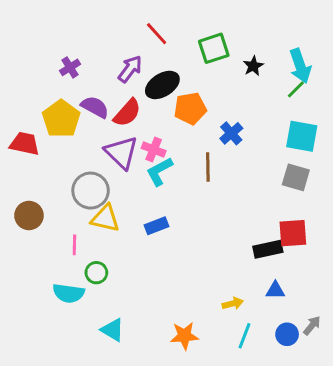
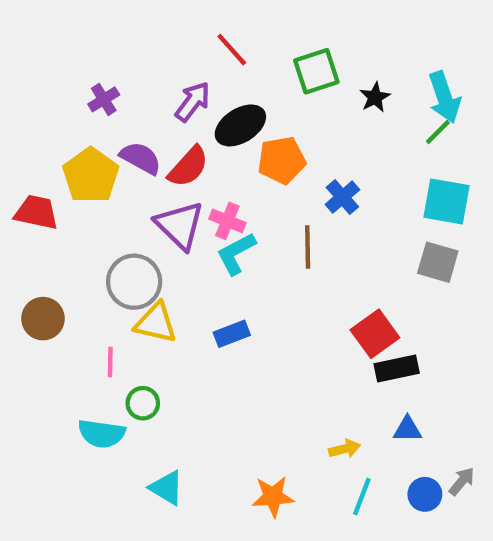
red square: (293, 233) -> (375, 334), moved, turned -32

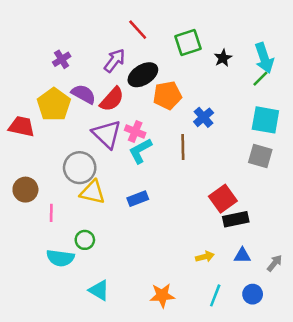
pink line: (110, 362) -> (51, 213), moved
yellow arrow: (345, 449) -> (205, 257), moved
gray arrow: (462, 481) -> (275, 263), moved

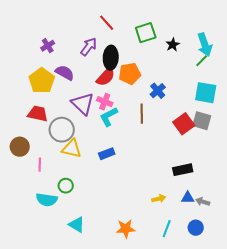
black ellipse: (143, 75) -> (111, 58), turned -55
red semicircle: (112, 99) -> (106, 77), moved
red trapezoid: (22, 126) -> (38, 114), moved
red square: (223, 199) -> (184, 124), moved
gray arrow: (275, 263) -> (203, 202), moved, turned -112

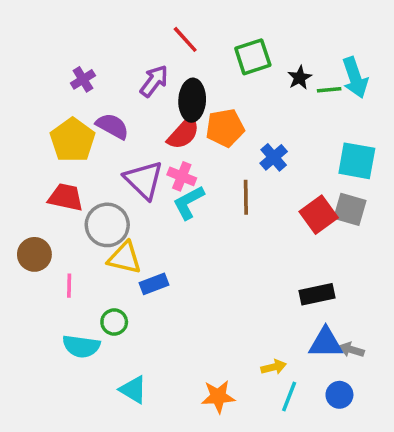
green line: (202, 61) -> (329, 90), moved, turned 40
blue rectangle: (107, 154) -> (154, 284), moved
blue triangle: (188, 198) -> (326, 343), size x1.5
yellow arrow: (159, 199) -> (274, 367), moved

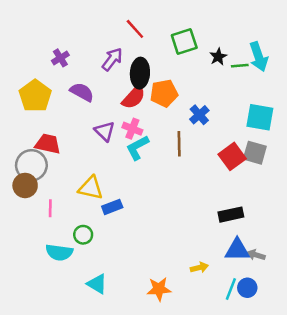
yellow pentagon: (73, 140) -> (35, 96), moved
purple triangle: (144, 180) -> (105, 131), size x0.7
gray circle: (107, 225) -> (31, 165), moved
cyan line: (289, 397) -> (231, 289), moved

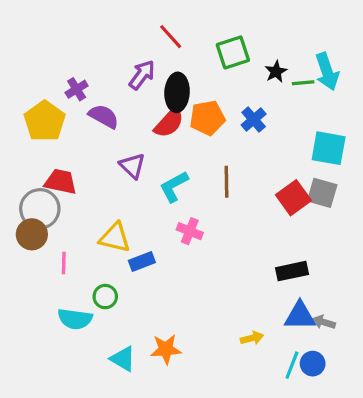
purple cross: (60, 58) -> (77, 89), moved
blue cross: (199, 115) -> (254, 119), moved
pink cross: (132, 129) -> (190, 231), moved
orange star: (159, 289) -> (166, 349), moved

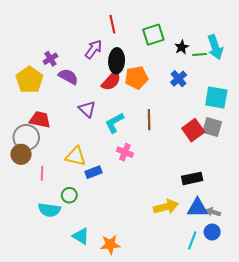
red line: (171, 37) -> (112, 24), turned 30
blue cross: (254, 119) -> (179, 79), moved
yellow arrow: (252, 338) -> (166, 207), moved, size x1.6
orange star: (166, 349) -> (110, 245), moved
blue circle: (313, 364) -> (212, 232), moved

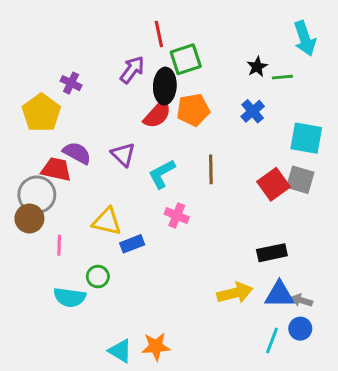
green square: (153, 35) -> (186, 59), moved
cyan arrow: (215, 47) -> (305, 38), moved
purple cross: (50, 59) -> (71, 83), turned -32
purple semicircle: (68, 77) -> (77, 153), moved
cyan triangle: (81, 236) -> (120, 351), moved

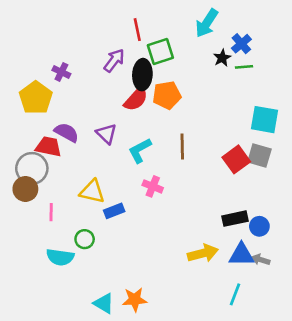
cyan arrow: (305, 38) -> (207, 23), moved, turned 52
blue cross: (253, 111) -> (241, 44), moved
blue circle: (300, 329) -> (259, 226), moved

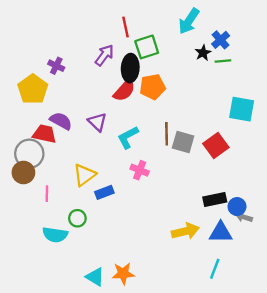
gray square: (259, 156) -> (183, 142), moved
yellow triangle: (92, 192) -> (84, 175), turned -50
gray arrow: (261, 260) -> (244, 217), moved

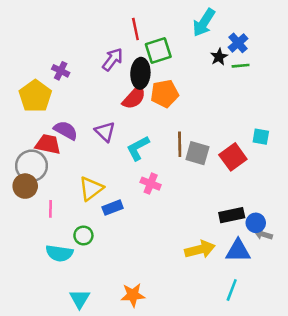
cyan square: (242, 109) -> (261, 137), moved, size x0.6
cyan triangle: (95, 277) -> (80, 299), moved, turned 30

